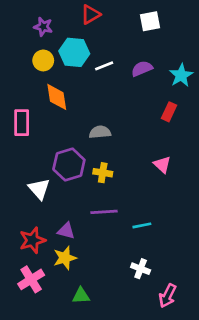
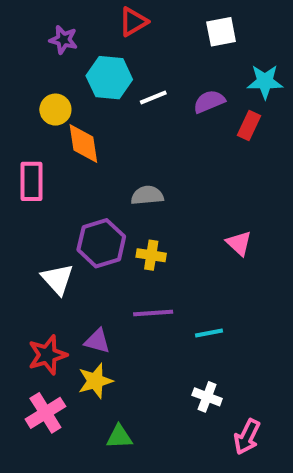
yellow circle: (43, 60) -> (55, 110), moved
cyan star: (181, 75) -> (265, 82), moved, turned 30
red rectangle: (169, 112) -> (249, 126), moved

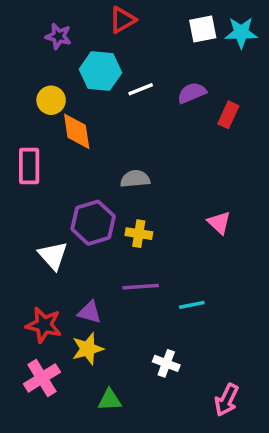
cyan star: (265, 82) -> (241, 33), moved
red star: (47, 355) -> (44, 325), turned 30
white cross: (207, 397) -> (166, 363), moved

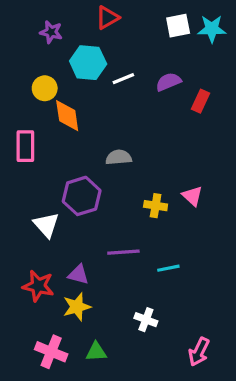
yellow cross: (139, 234) -> (156, 206), moved
pink cross: (42, 378) -> (51, 352), moved, turned -36

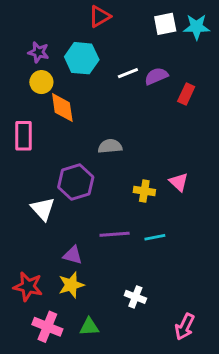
purple star: (51, 32) -> (38, 52), moved
white line: (123, 79) -> (128, 73), moved
cyan line: (168, 268) -> (155, 237), moved
red star: (38, 286) -> (28, 286), moved

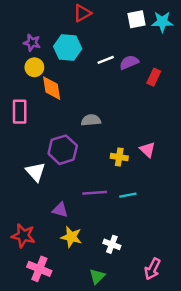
yellow star: (71, 285) -> (71, 237), moved, turned 30
green triangle: (89, 327) -> (97, 276), moved, turned -42

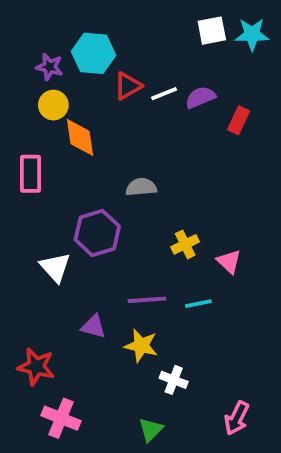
red triangle: (82, 13) -> (128, 86), moved
cyan hexagon: (68, 48) -> (93, 53), moved
pink triangle: (148, 150) -> (229, 262), moved
yellow cross: (119, 157) -> (185, 244), turned -35
yellow star: (71, 237) -> (141, 346), moved

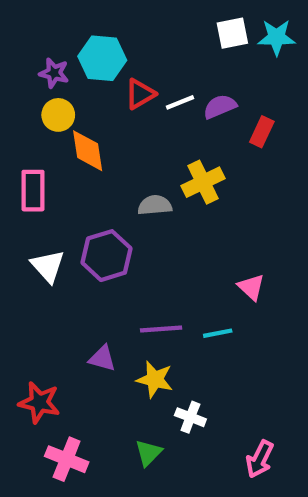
yellow cross: (185, 244) -> (203, 182), moved, size x1.4
white triangle: (55, 267) -> (48, 266), moved
green triangle: (151, 430) -> (148, 453), moved

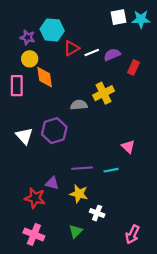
pink rectangle: (33, 191) -> (17, 86), moved
red star: (39, 402) -> (35, 198), moved

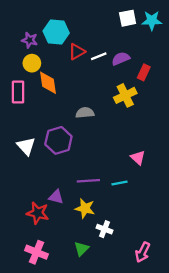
yellow cross: (104, 93) -> (125, 95), moved

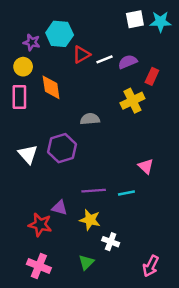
yellow circle: (32, 63) -> (23, 67), moved

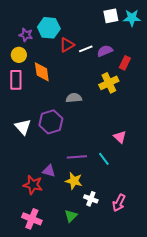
cyan line: (126, 193) -> (104, 159), turned 64
pink arrow: (151, 266) -> (119, 203), moved

